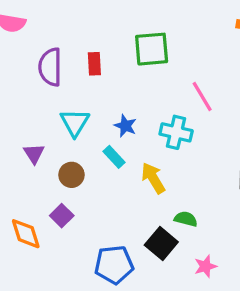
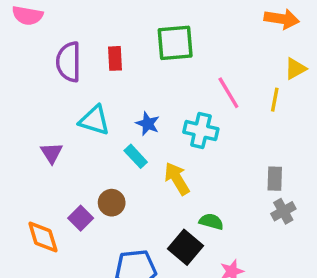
cyan triangle: (75, 123) -> (94, 120), turned -44
brown circle: (71, 175) -> (112, 203), moved

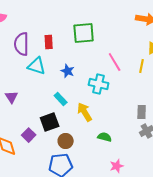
cyan triangle: (94, 120) -> (37, 66), moved
blue star: (148, 124) -> (68, 71), moved
brown circle: (112, 203) -> (66, 141), moved
black square: (185, 247) -> (50, 122), moved, turned 30

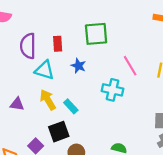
blue star: (68, 71) -> (79, 66), moved
purple triangle: (12, 97) -> (17, 104), turned -48
yellow arrow: (85, 112) -> (48, 100), moved

